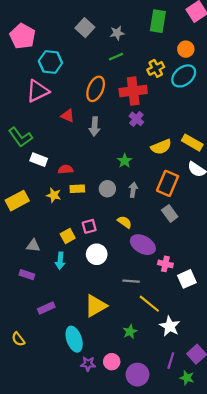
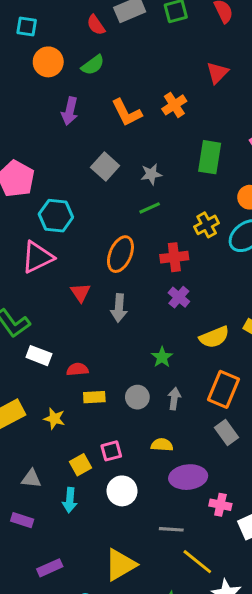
red cross: (133, 91) -> (174, 257), size x0.7
red triangle: (68, 116) -> (80, 293), turned 32
yellow star: (54, 195) -> (54, 419), moved
yellow semicircle: (125, 222) -> (162, 445), turned -32
purple ellipse: (143, 245) -> (188, 477), turned -35

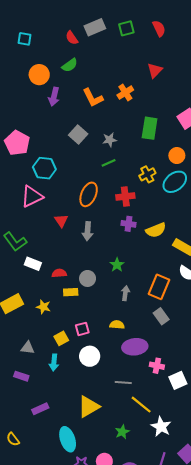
orange circle: (48, 62) -> (39, 75), moved
purple cross: (179, 297) -> (129, 224), turned -32
yellow semicircle: (214, 337) -> (156, 230), moved
gray circle: (137, 397) -> (88, 278), moved

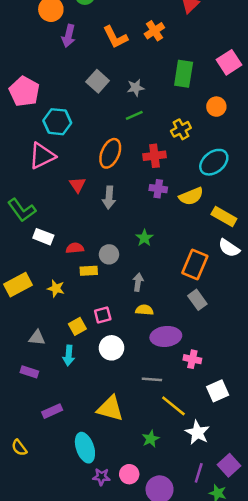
cyan ellipse: (175, 182) -> (214, 162), moved
gray arrow: (125, 293) -> (138, 282), moved
white square: (178, 380) -> (218, 391), moved
yellow triangle: (89, 407) -> (110, 408), turned 45

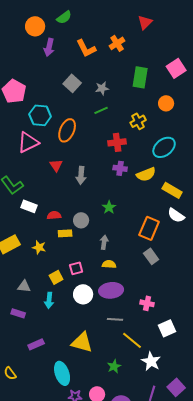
orange ellipse: (110, 153) -> (67, 130), moved
purple ellipse: (166, 336) -> (111, 290), moved

